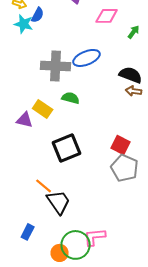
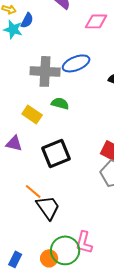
purple triangle: (25, 120) -> (14, 143), moved
blue rectangle: (28, 232) -> (15, 259), moved
pink L-shape: (95, 237) -> (84, 242), turned -70

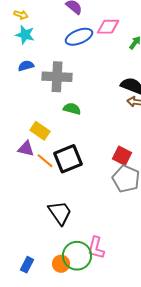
blue semicircle: (27, 20) -> (26, 66), moved, turned -133
blue ellipse: (76, 63) -> (79, 37), moved
yellow rectangle: (32, 114) -> (40, 131), moved
orange line: (33, 191) -> (45, 161), moved

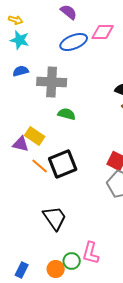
purple triangle: (26, 149) -> (21, 144), moved
green circle: (77, 256) -> (72, 261), size x0.6

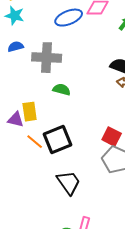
yellow rectangle: (35, 136) -> (30, 112), turned 48
black trapezoid: (55, 218) -> (69, 183), moved

